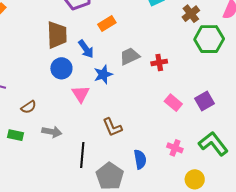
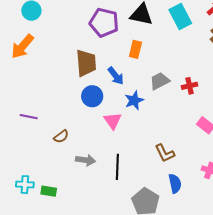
orange rectangle: (107, 24) -> (135, 49), turned -42
brown L-shape: (112, 127) -> (165, 153), moved
green rectangle: (15, 135) -> (49, 191), moved
black line: (82, 155) -> (117, 167), moved

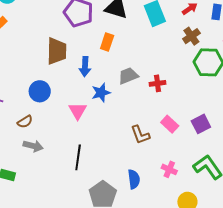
blue arrow: (116, 76) -> (85, 67), turned 36
blue circle: (92, 96) -> (40, 91), moved
brown L-shape: (165, 153) -> (140, 135), moved
gray arrow: (86, 160) -> (33, 146), moved

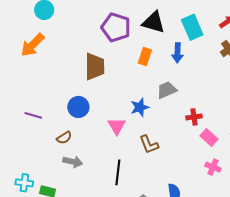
blue arrow: (85, 67) -> (178, 53), moved
red cross: (158, 83) -> (194, 117), moved
brown L-shape: (140, 135) -> (149, 144), moved
pink cross: (169, 169) -> (213, 167), moved

